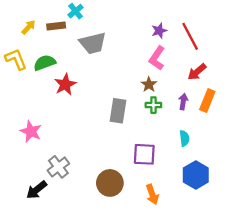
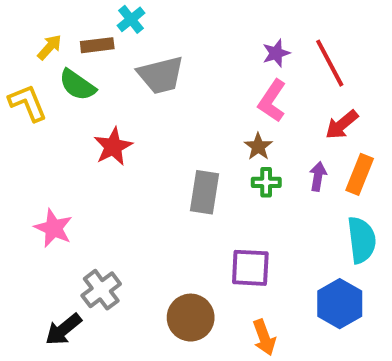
green semicircle: (45, 63) -> (77, 85), moved, turned -125
cyan semicircle: (184, 138) -> (362, 240), moved, size x1.6

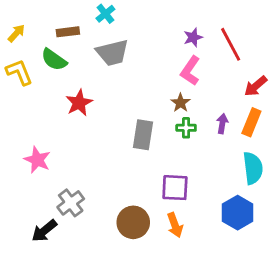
cyan cross: (131, 19) -> (105, 14), moved
yellow arrow: (49, 47) -> (16, 33), moved
red arrow: (342, 125) -> (256, 86), moved
orange arrow: (264, 337) -> (175, 225), moved

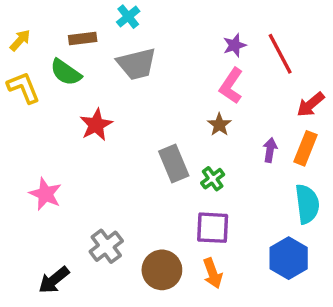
green cross: (186, 128) -> (213, 179), moved, turned -36
gray rectangle: (143, 135) -> (174, 164), turned -32
gray cross: (71, 203) -> (106, 246), moved

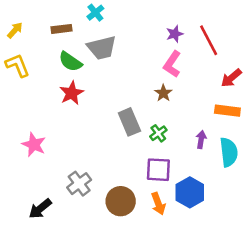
green semicircle: (66, 72) -> (70, 62), moved
orange rectangle: (305, 148) -> (227, 111), turned 75
purple arrow: (270, 150) -> (201, 140), moved
blue hexagon: (289, 258) -> (190, 192), moved

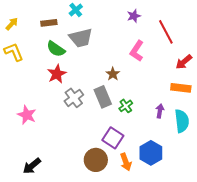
purple star: (175, 34) -> (134, 16), moved
brown star: (163, 93) -> (113, 74), moved
purple square: (158, 170) -> (113, 138), moved, turned 30
gray cross: (79, 184) -> (74, 98), moved

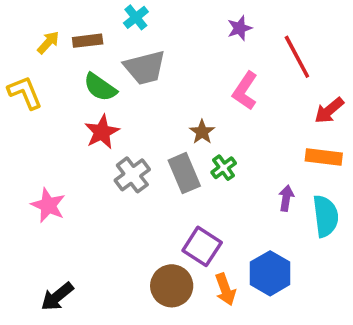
yellow arrow: (12, 24) -> (48, 42), moved
green cross: (126, 106) -> (224, 168), moved

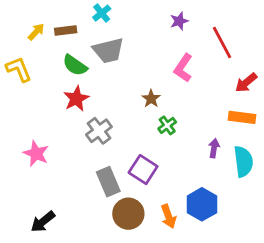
gray rectangle: (184, 173) -> (108, 182), moved
purple square: (202, 246) -> (143, 170), moved

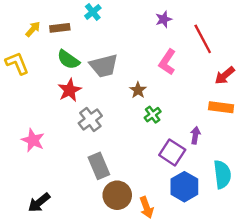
gray trapezoid: (108, 51) -> (104, 66), moved
cyan semicircle: (243, 162) -> (222, 174), moved
purple square: (143, 170) -> (172, 152), moved
orange arrow: (169, 216) -> (147, 207), moved

